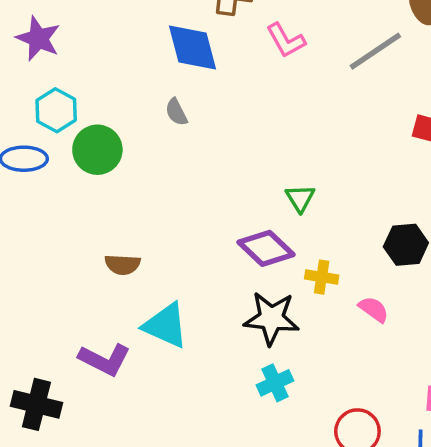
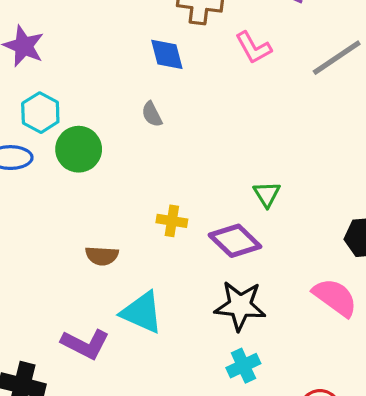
blue diamond: (192, 47) -> (167, 54), size x0.7
yellow cross: (322, 277) -> (172, 221), moved
pink semicircle: (374, 309) -> (335, 297), size x1.6

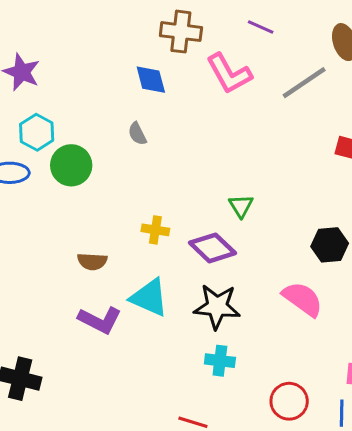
pink L-shape: (253, 48) -> (229, 74), size x1.4
cyan triangle: (142, 312) -> (149, 298), moved
purple L-shape: (85, 344) -> (100, 320), moved
cyan cross: (243, 366) -> (220, 361), turned 32

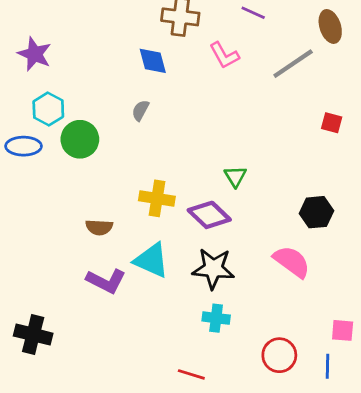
pink L-shape: (229, 74) -> (224, 55), size x0.7
gray semicircle: (137, 134) -> (140, 110), turned 55
yellow cross: (155, 230) -> (157, 198), size x1.4

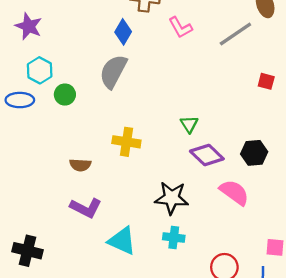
blue diamond: (153, 61) -> (123, 32), turned 45
gray semicircle: (140, 110) -> (113, 71), size x2.0
green circle: (80, 139) -> (65, 95), size x0.7
purple diamond: (209, 215) -> (207, 155), moved
cyan triangle: (151, 260) -> (122, 241), moved

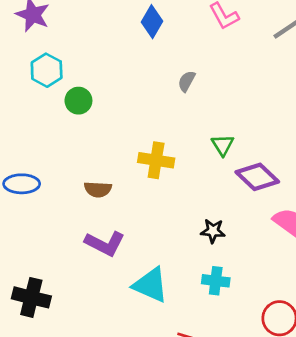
gray semicircle: (113, 71) -> (187, 81), moved, size x0.5
blue ellipse: (20, 100) -> (22, 184), moved
green triangle: (189, 124) -> (223, 145), moved
black star: (172, 198) -> (213, 231), size x0.6

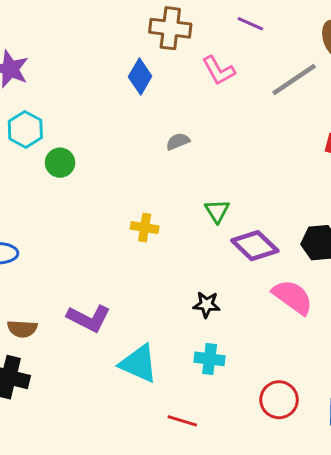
gray semicircle: (187, 81) -> (178, 141), turned 40
yellow cross: (156, 160) -> (145, 228), size x0.7
brown semicircle: (98, 189) -> (22, 329), moved

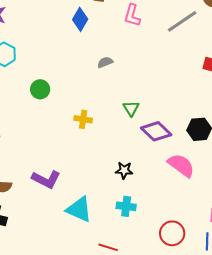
pink L-shape: (219, 70) -> (132, 15), turned 45
green circle: (60, 163) -> (40, 89), moved

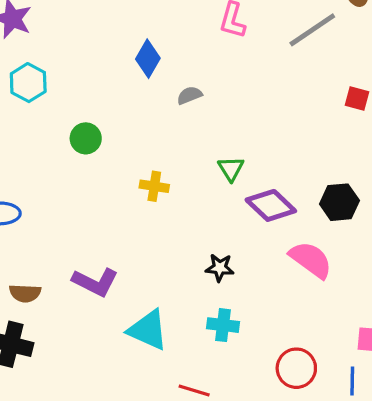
blue diamond: (80, 19) -> (148, 59), moved

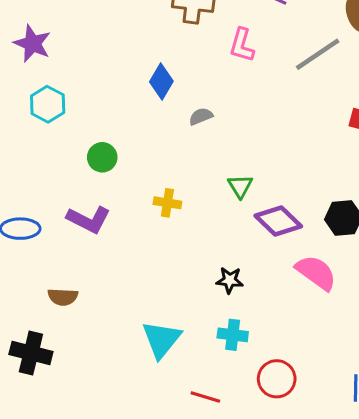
purple L-shape: (95, 282) -> (89, 220), moved
brown semicircle: (25, 293) -> (63, 297), moved
cyan triangle: (148, 330) -> (161, 339), turned 45
red circle: (296, 368) -> (277, 379), moved

